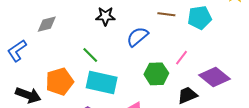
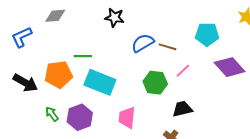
brown line: (166, 14) -> (167, 47), moved
green line: (90, 55) -> (83, 56), moved, turned -54
purple diamond: (215, 77) -> (230, 67), moved

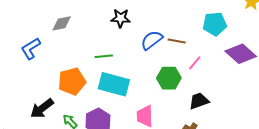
green line: (83, 56) -> (104, 56), moved
black arrow: (25, 83) -> (42, 108), moved, turned 120

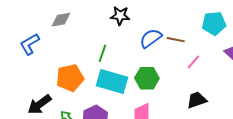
green line: (104, 56) -> (102, 53), turned -66
green hexagon: (169, 78) -> (147, 78), moved

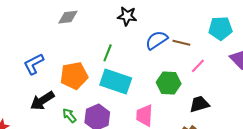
blue L-shape: (30, 44) -> (34, 64), moved
green hexagon: (147, 78) -> (169, 83), moved

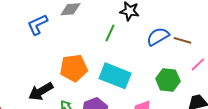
green line: (108, 53) -> (110, 33), moved
blue L-shape: (34, 64) -> (37, 25), moved

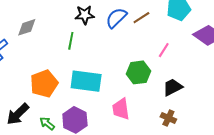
blue semicircle: (158, 37) -> (116, 18), moved
brown line: (183, 40) -> (141, 18), moved, turned -36

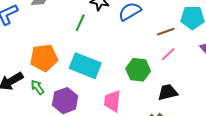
brown line: (141, 18) -> (166, 32), moved
green arrow: (47, 123) -> (37, 87), moved

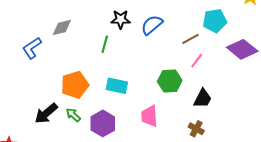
cyan rectangle: (85, 66) -> (117, 86), size x0.7
black trapezoid: (168, 92) -> (203, 98), turned 140

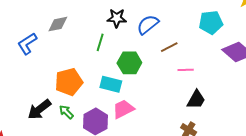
brown line: (191, 39) -> (169, 47), moved
pink line: (197, 61) -> (186, 70), moved, turned 49
green hexagon: (170, 81) -> (129, 63), moved
pink trapezoid: (149, 116) -> (123, 109), moved, turned 65

